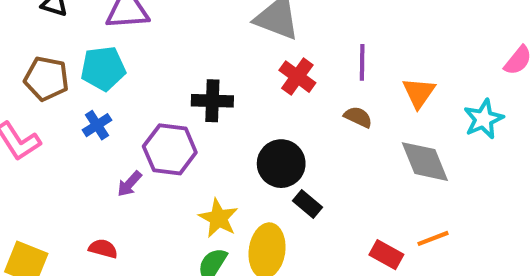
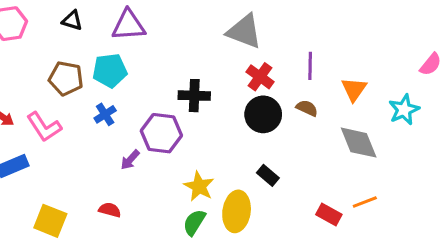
black circle: (281, 164) -> (263, 114), moved

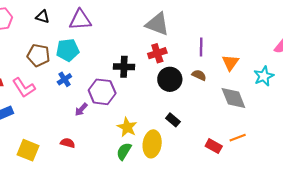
red cross: (260, 77) -> (157, 53), moved, turned 36

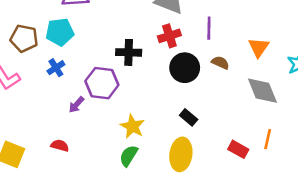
purple line: (201, 47) -> (209, 28), moved
orange line: (238, 138) -> (268, 139), turned -56
yellow ellipse: (152, 144) -> (181, 154), moved

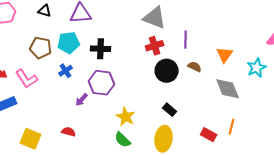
black cross: (129, 52) -> (101, 49), moved
green semicircle: (129, 156) -> (123, 140), turned -78

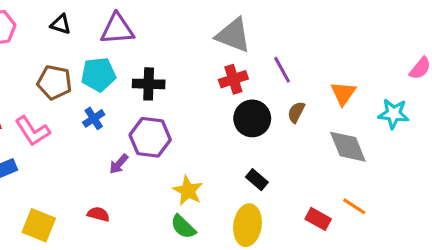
purple line: (186, 40) -> (282, 70), turned -30
brown semicircle: (195, 67) -> (296, 112), turned -88
cyan star: (257, 68) -> (393, 114), turned 30
orange line: (232, 127) -> (354, 206), turned -70

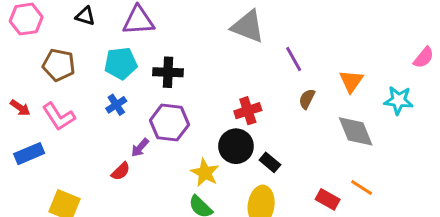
red cross: (233, 79) -> (248, 111), moved
brown pentagon: (54, 82) -> (59, 65), moved
black circle: (252, 118) -> (236, 146), moved
red semicircle: (98, 214) -> (121, 171), moved, turned 120

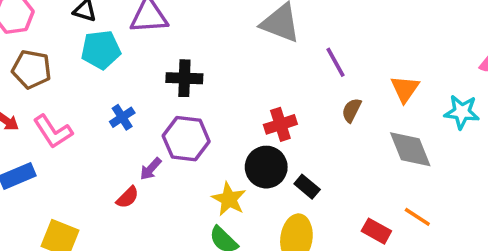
cyan pentagon: (121, 63) -> (101, 50), moved
brown pentagon: (59, 65) -> (31, 69), moved

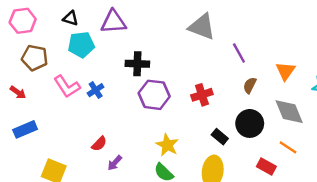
pink L-shape: (53, 132) -> (67, 86), moved
purple hexagon: (186, 139) -> (154, 95), moved
black circle: (266, 167) -> (250, 123), moved
purple arrow: (151, 169) -> (115, 163), moved
orange line: (417, 217) -> (288, 147), moved

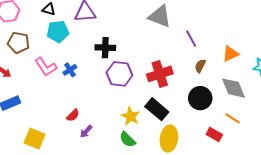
orange triangle: (286, 71) -> (231, 54), turned 30
red cross: (202, 95) -> (160, 74), size x1.4
black rectangle: (220, 137) -> (157, 109), moved, size x1.6

